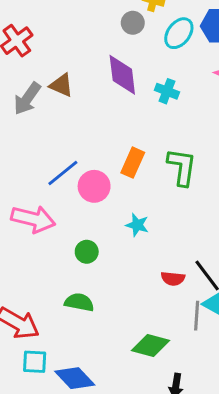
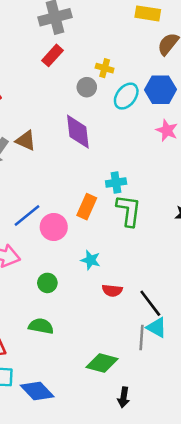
cyan cross: (167, 91) -> (116, 182), moved, turned -30
red semicircle: (173, 279) -> (112, 291), moved

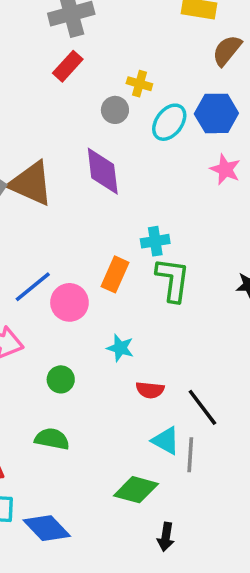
brown triangle: (26, 141) -> (31, 183), size x1.6
cyan triangle: (157, 327) -> (166, 441), moved

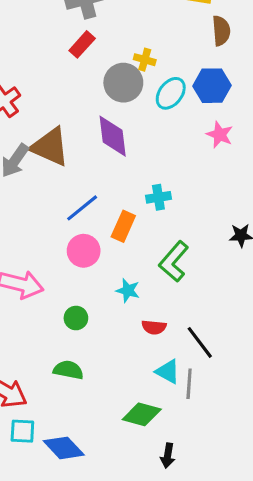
brown semicircle: (227, 50) -> (221, 31), turned 136
gray circle: (115, 110) -> (123, 83), size x1.6
green L-shape: (173, 280) -> (174, 261), moved, turned -147
blue line: (33, 287) -> (82, 208), moved

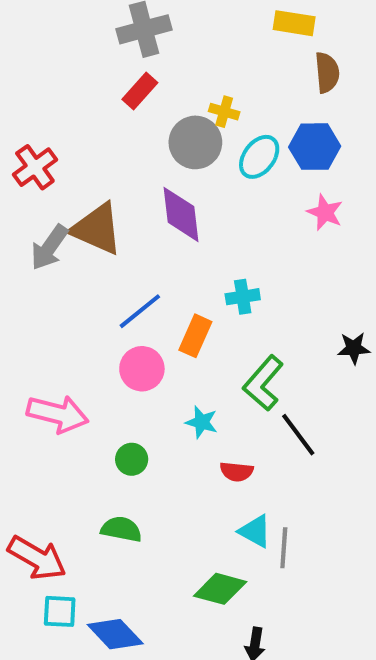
black line: (200, 342) -> (298, 435), moved

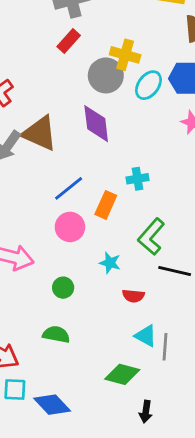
yellow cross: (224, 112) -> (125, 55), size x1.5
black line: (298, 435) -> (175, 271), turned -40

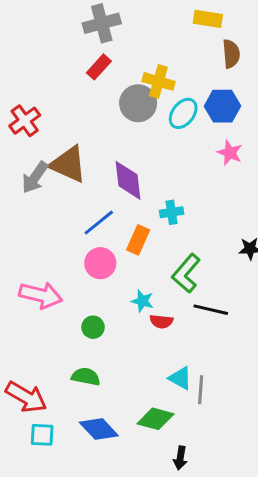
purple diamond: (96, 124) -> (128, 180), moved
red semicircle: (133, 296) -> (161, 321), moved
blue diamond: (52, 405) -> (99, 429), moved

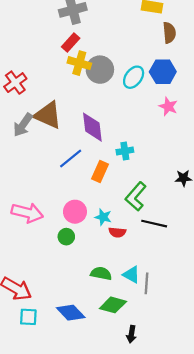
yellow cross: (158, 81) -> (79, 63), moved
pink circle: (100, 263) -> (75, 212), moved
green semicircle: (86, 377) -> (101, 274), moved

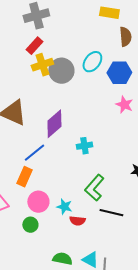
yellow cross: (79, 63) -> (42, 65), turned -35
cyan ellipse: (134, 77) -> (92, 62), moved
purple diamond: (92, 127) -> (54, 124), turned 56
orange rectangle: (100, 172) -> (24, 177), moved

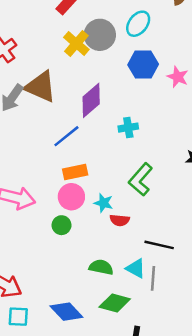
yellow cross: (42, 65) -> (76, 43), moved, turned -30
blue hexagon: (119, 73) -> (143, 64), moved
orange rectangle: (24, 177) -> (75, 172), moved, turned 54
black line: (111, 213) -> (159, 245), moved

